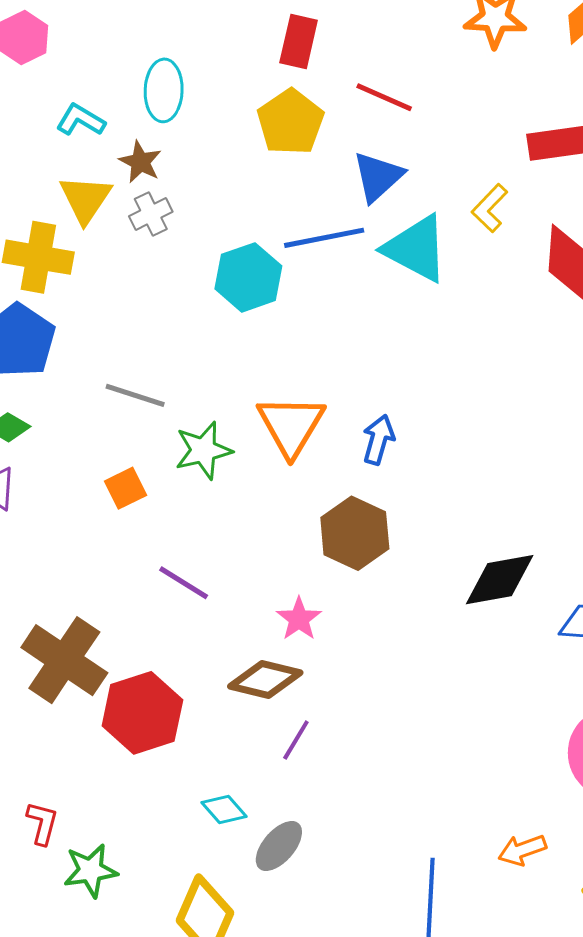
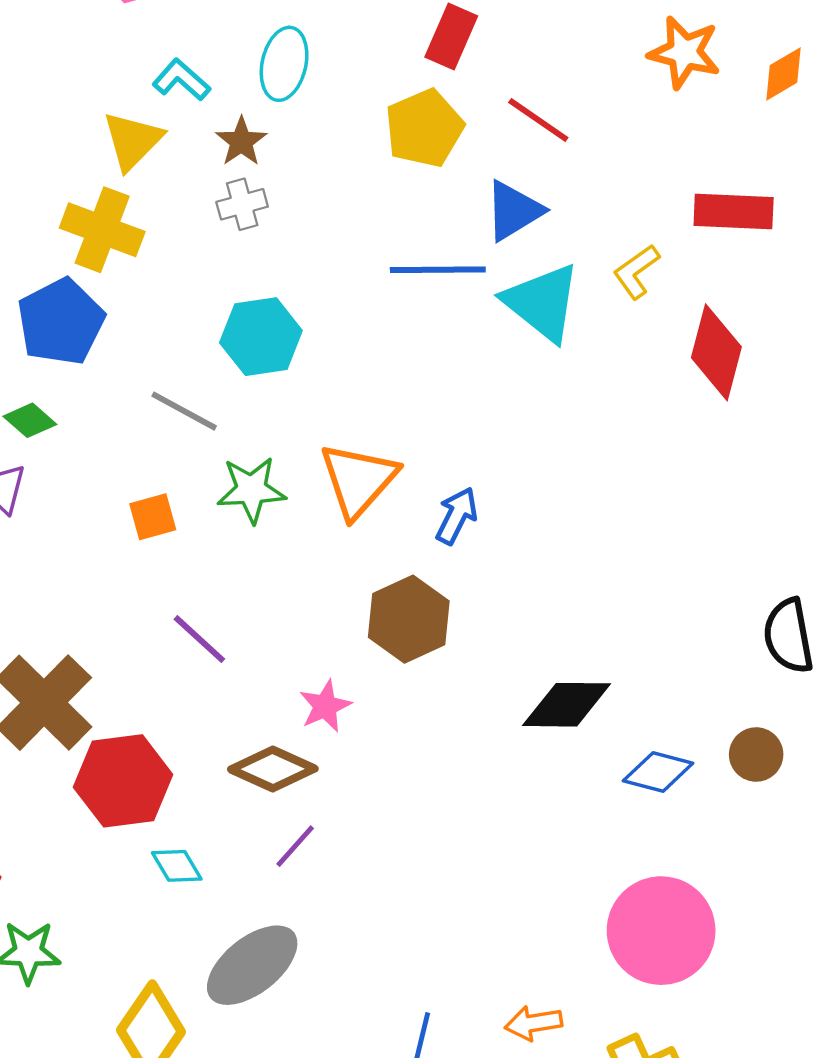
yellow triangle: (85, 199) -> (133, 141), moved
cyan hexagon: (248, 277) -> (261, 337), moved
cyan diamond: (224, 810) -> (177, 866), moved
gray ellipse: (279, 846) -> (252, 965), size x1.5

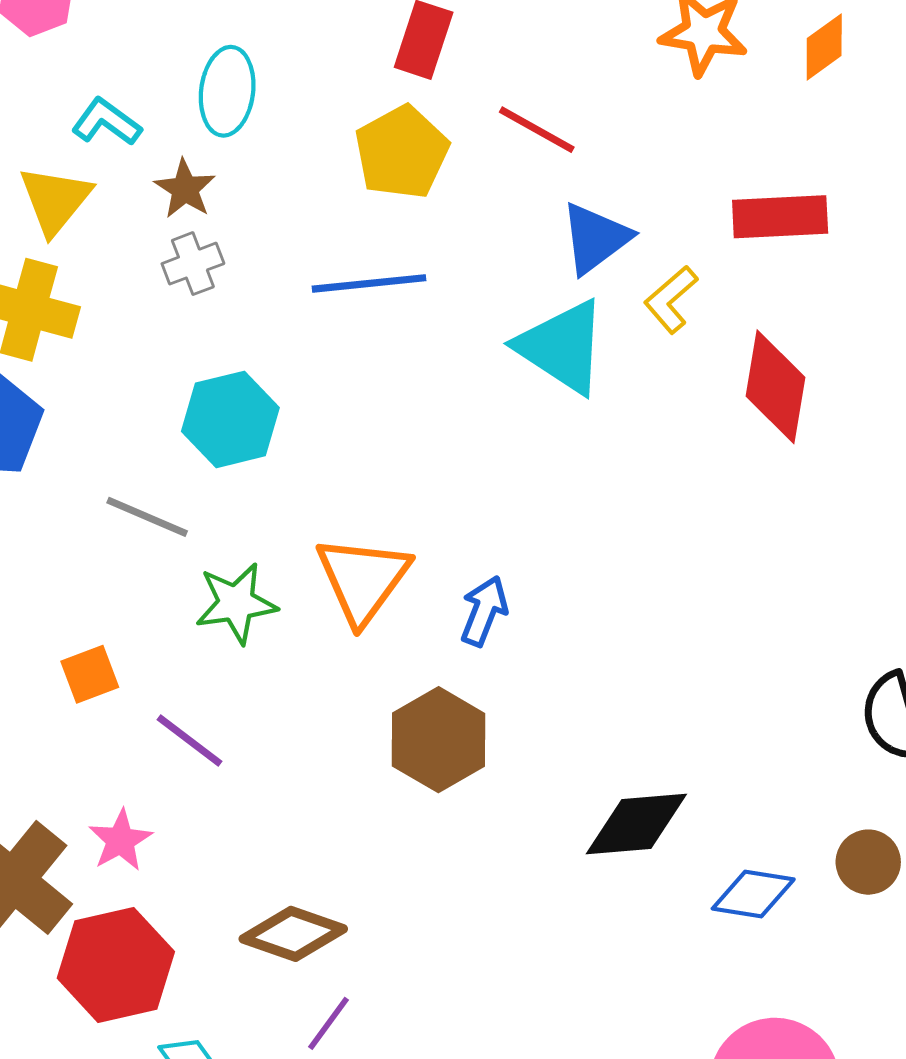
blue triangle: (514, 211) -> (595, 238), moved
blue line: (438, 270) -> (369, 283), moved
orange square: (153, 517) -> (90, 674), moved
purple line: (199, 639) -> (189, 740), moved
pink star: (325, 706) -> (120, 840), moved

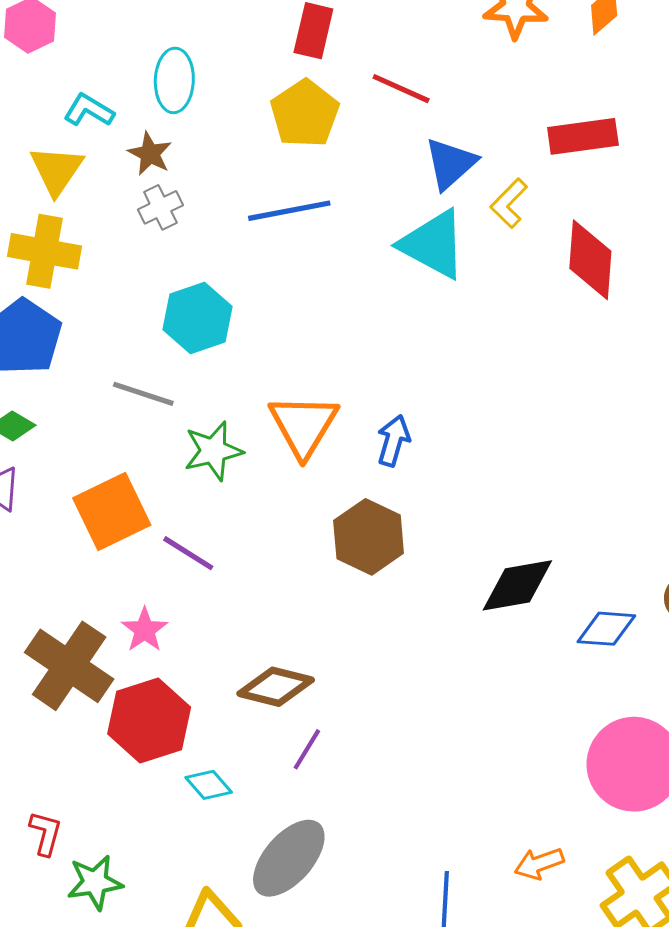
orange square: (90, 674) -> (112, 512), size x1.8

